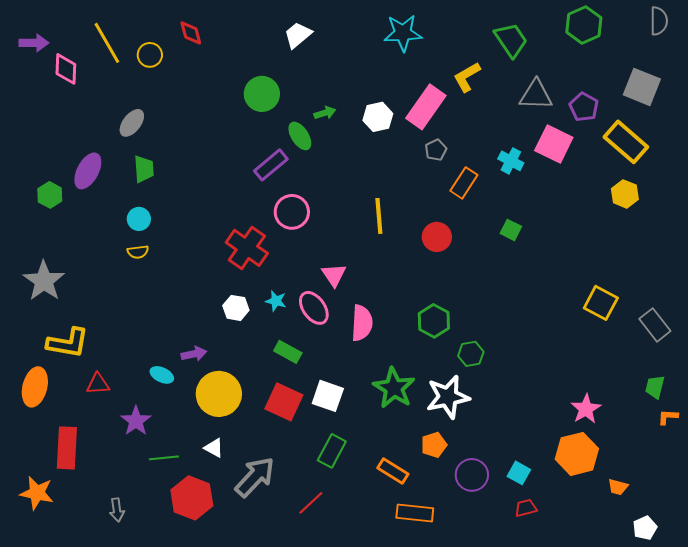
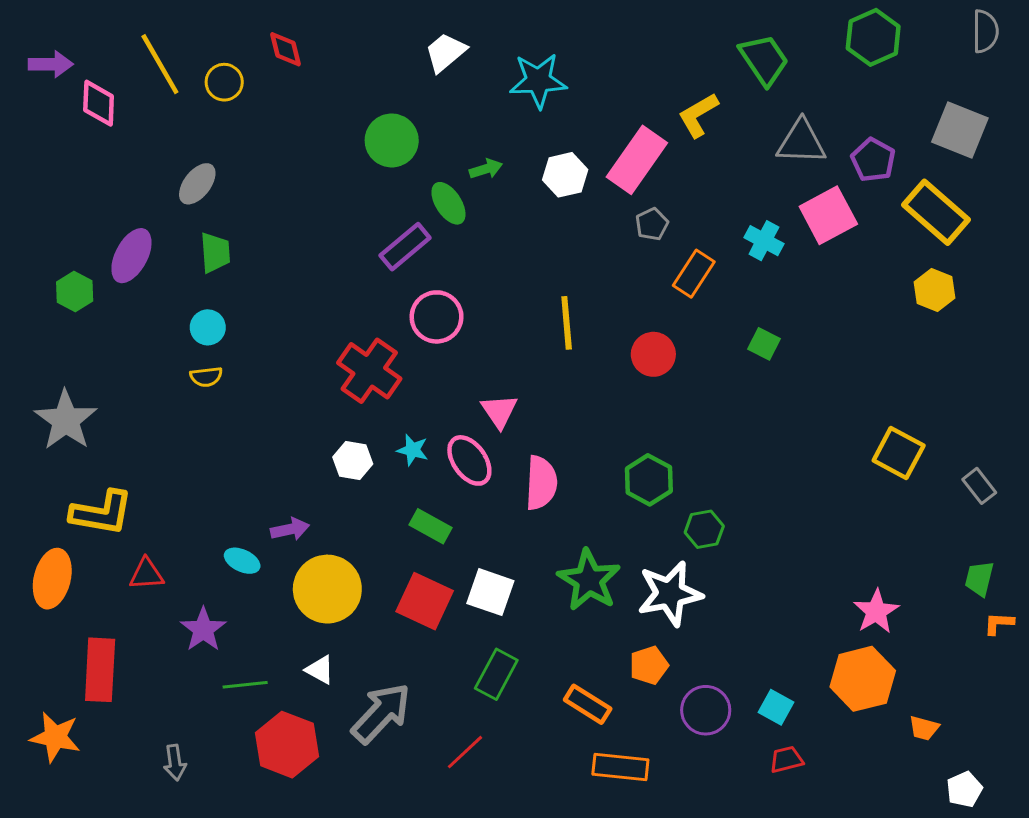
cyan star: (403, 33) -> (538, 81), moved
pink square: (554, 144) -> (828, 215), turned 36
gray rectangle: (655, 325) -> (979, 486), size x0.7

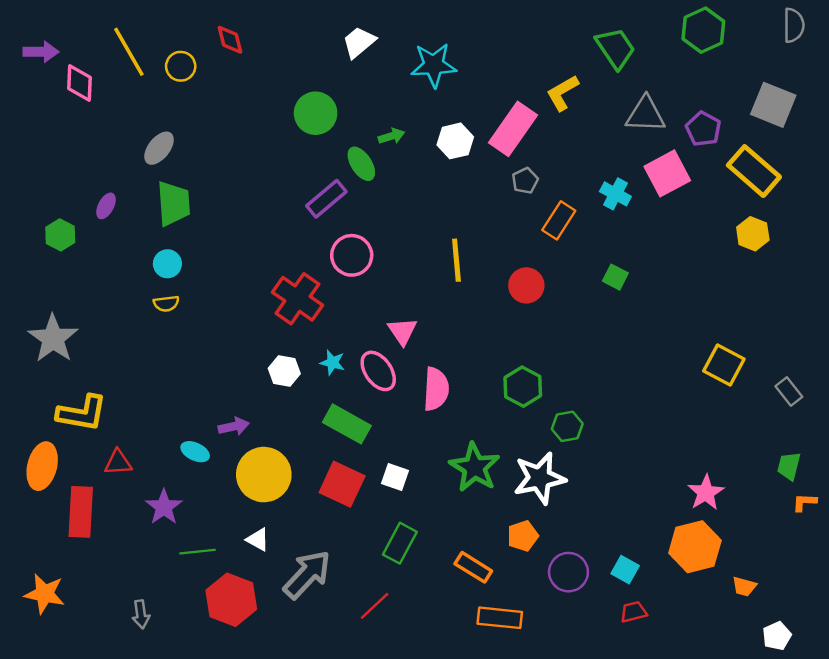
green trapezoid: (215, 253) -> (173, 204), size x1.4
purple ellipse: (131, 256) -> (106, 206), size x0.6
green rectangle: (431, 526) -> (347, 424), size x1.4
white square: (490, 592) -> (395, 477), size x0.7
red rectangle: (100, 670) -> (81, 512), moved

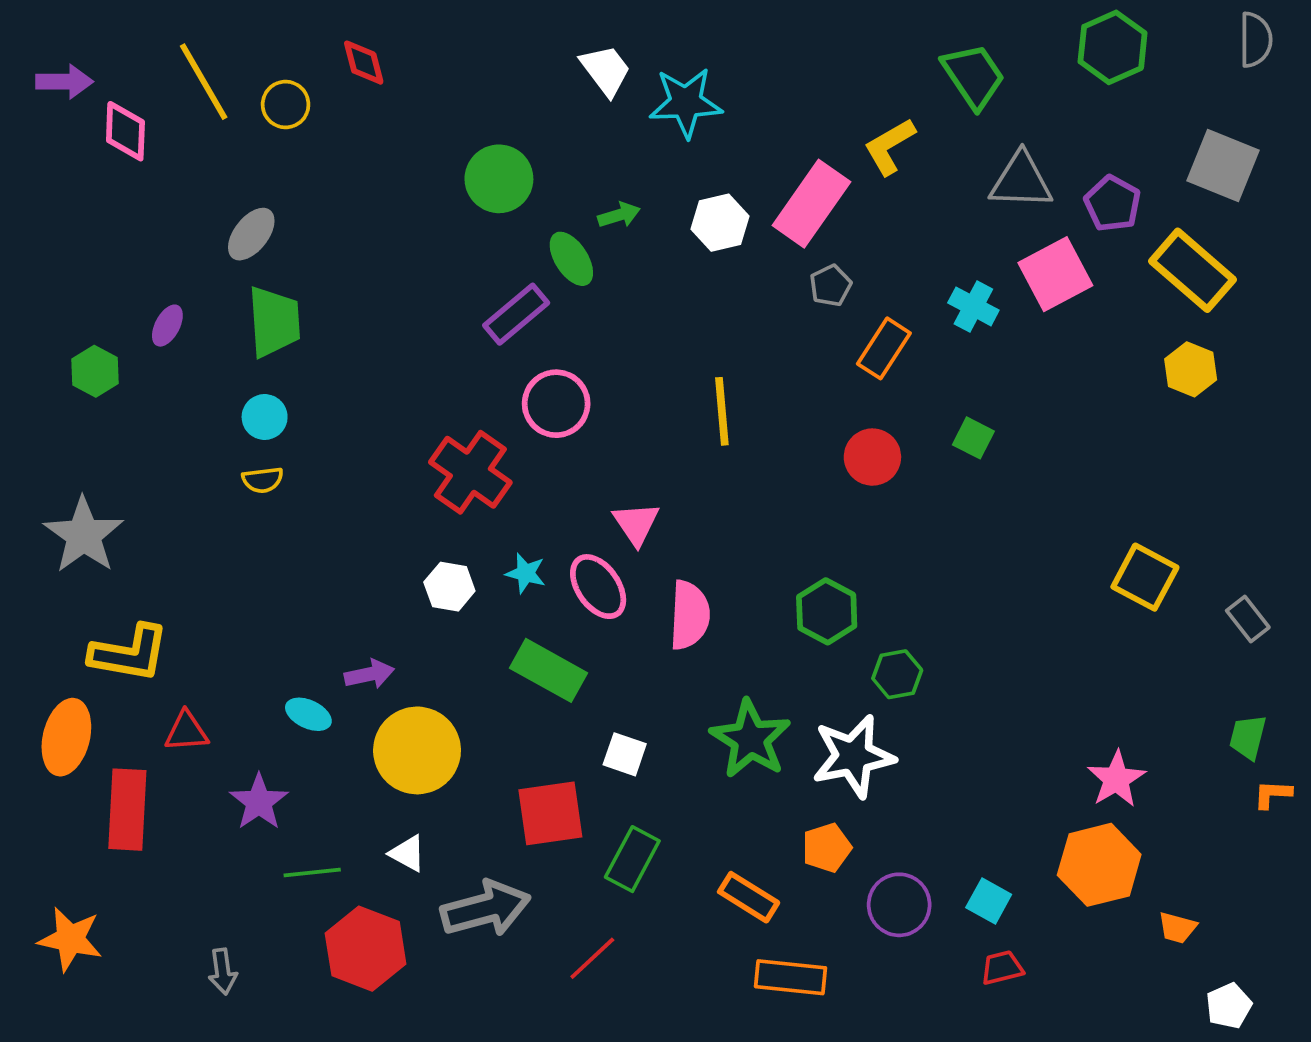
white trapezoid: (359, 42) -> (606, 70), moved, turned 93
red circle: (526, 285) -> (872, 457), moved
red square: (342, 484) -> (550, 813), moved, turned -33
gray arrow: (307, 574) -> (486, 909), turned 32

